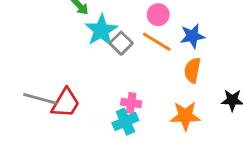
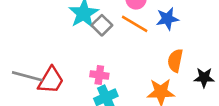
orange semicircle: (192, 70) -> (175, 61), moved
pink cross: (131, 103) -> (99, 75), moved

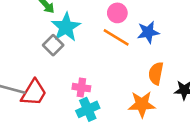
gray square: (102, 25) -> (53, 45), moved

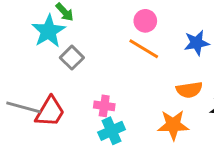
cyan star: (66, 27) -> (49, 31), moved
blue star: (148, 32) -> (197, 43), moved
orange semicircle: (156, 73) -> (189, 90), turned -110

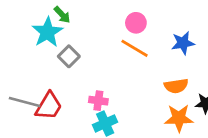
orange star: (173, 125) -> (179, 118), moved

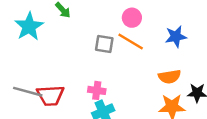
cyan star: (47, 32) -> (29, 26), moved
gray square: (69, 56) -> (104, 44), moved, turned -36
red trapezoid: (49, 106) -> (50, 95), turned 56

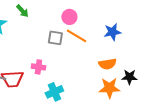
pink circle: (132, 18) -> (69, 17), moved
pink cross: (97, 90) -> (38, 67), moved

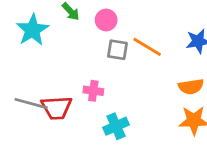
pink circle: (69, 17) -> (106, 20), moved

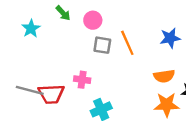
cyan star: (32, 30) -> (31, 29), size x0.7
orange line: (147, 47) -> (127, 43), turned 35

